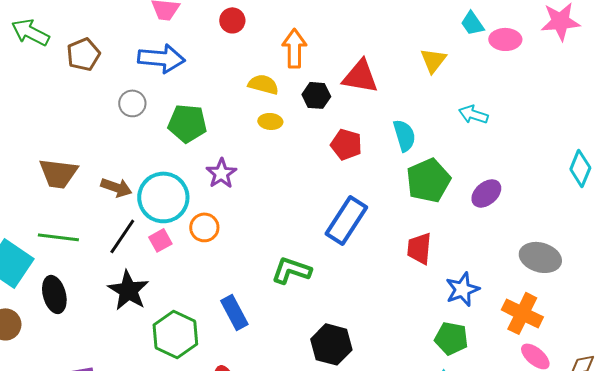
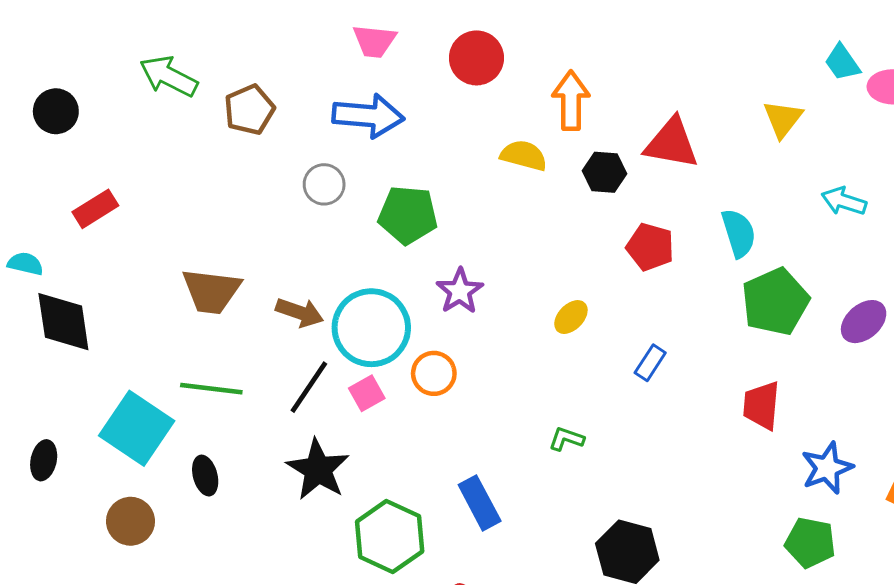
red circle: (232, 20) -> (476, 58), size x1.4
yellow ellipse: (270, 121) -> (571, 317), moved, turned -50
blue rectangle: (346, 220) -> (650, 363), size x0.5
green L-shape: (291, 270) -> (566, 439), size x0.6
black ellipse: (54, 294) -> (205, 476), size x0.7

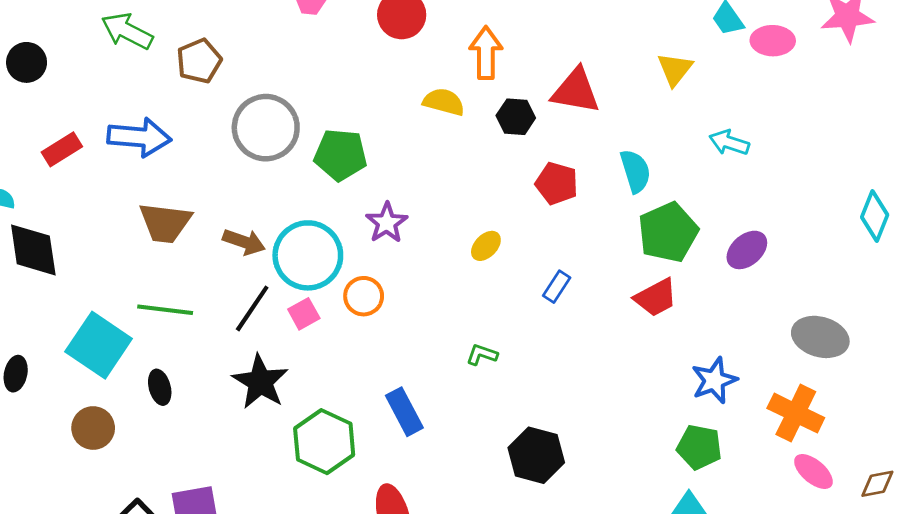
blue arrow: (368, 116) -> (139, 137), moved
gray circle: (324, 184) -> (266, 128), size x1.8
red trapezoid: (761, 405) -> (656, 298), moved, turned -123

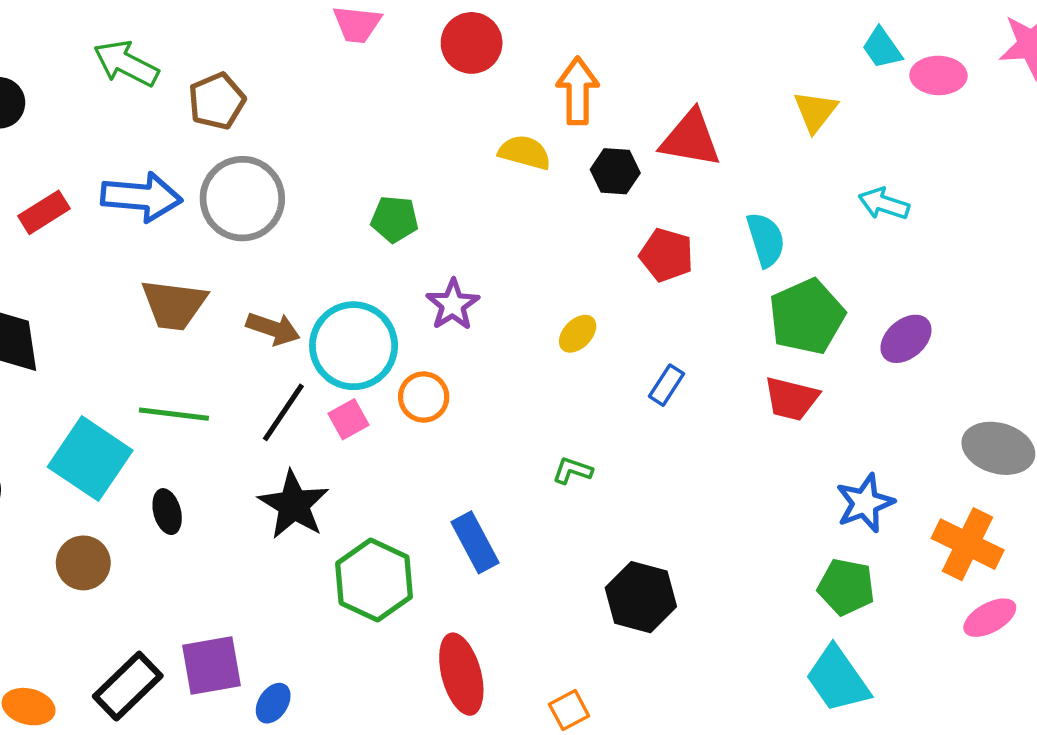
gray circle: (266, 128) -> (242, 199), moved
green pentagon: (340, 155) -> (395, 219), size x0.7
red trapezoid: (656, 298) -> (791, 399), turned 42
pink ellipse: (813, 472) -> (990, 618), turned -69

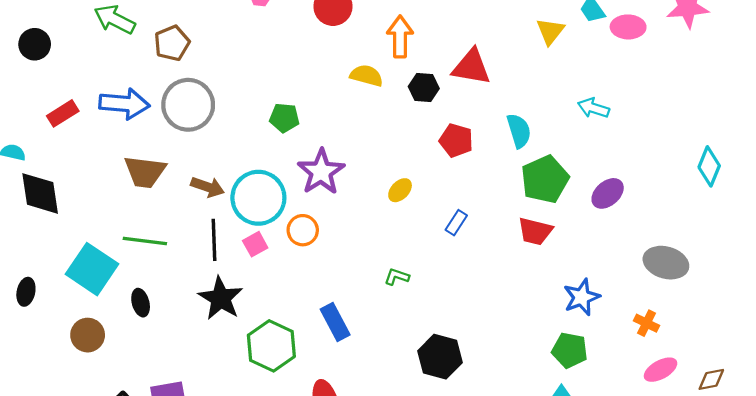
yellow triangle: (815, 111) -> (550, 31), moved
purple star: (453, 305) -> (321, 172), size x1.4
black line: (283, 412) -> (214, 240), turned -36
orange cross: (968, 544) -> (646, 323), size x0.6

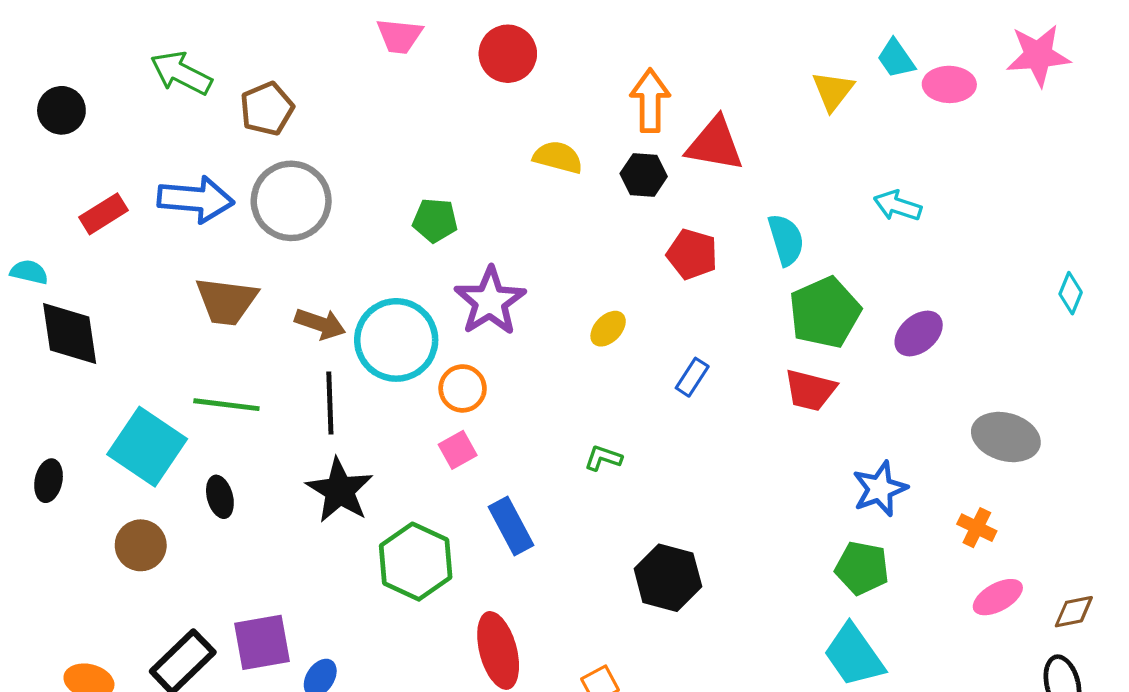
orange arrow: (400, 37) -> (650, 101), moved
cyan diamond: (709, 166) -> (1071, 293), size x0.7
pink square: (255, 244) -> (458, 450), moved

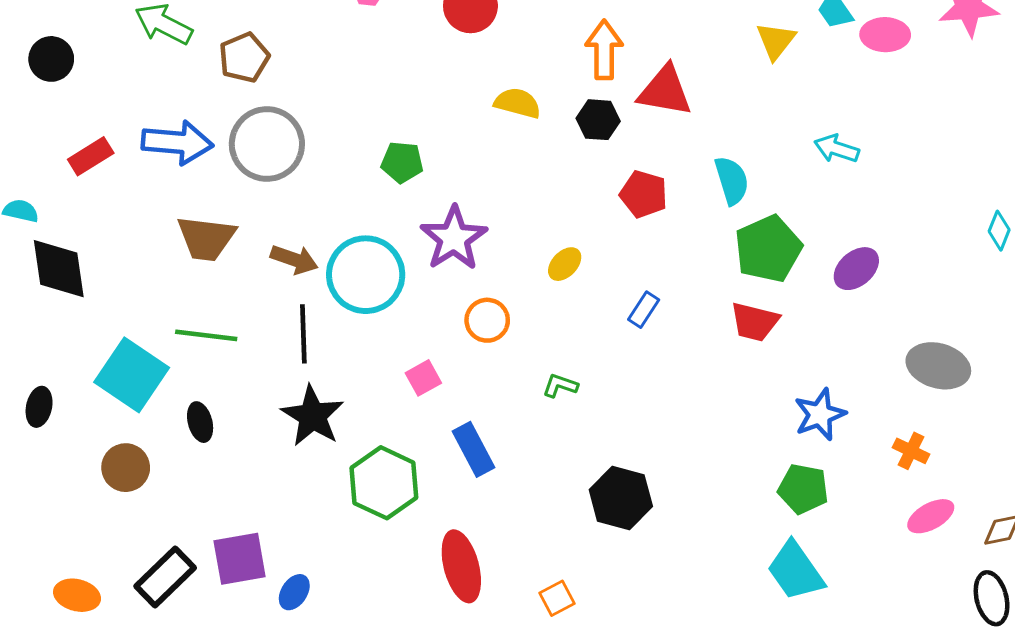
orange circle: (463, 388) -> (487, 320), moved

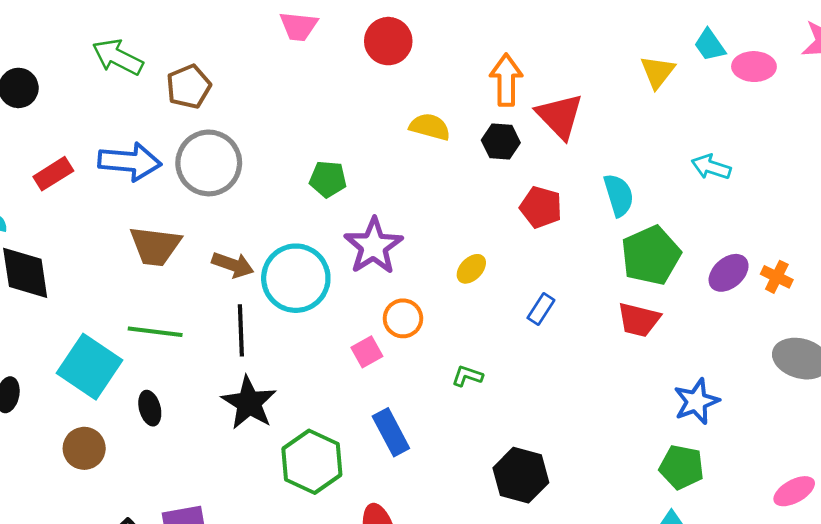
red triangle: (665, 91) -> (560, 116), turned 36
pink square: (423, 378) -> (367, 352), moved
orange cross: (911, 451) -> (777, 277), moved

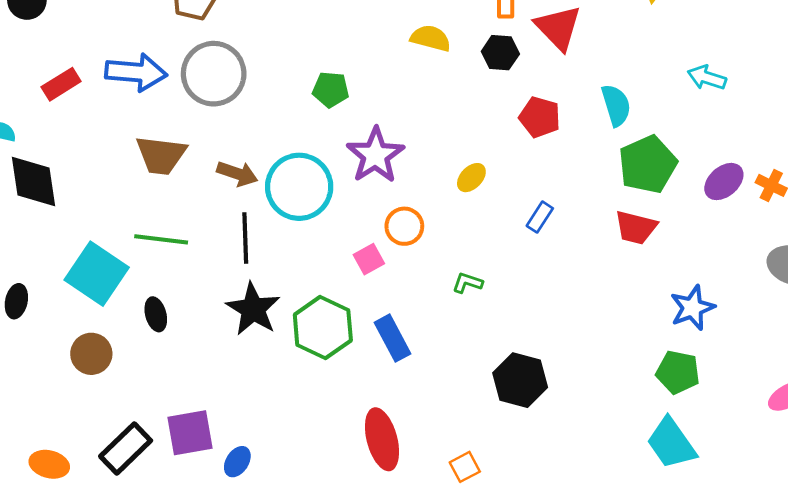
green hexagon: (312, 462) -> (323, 327), moved

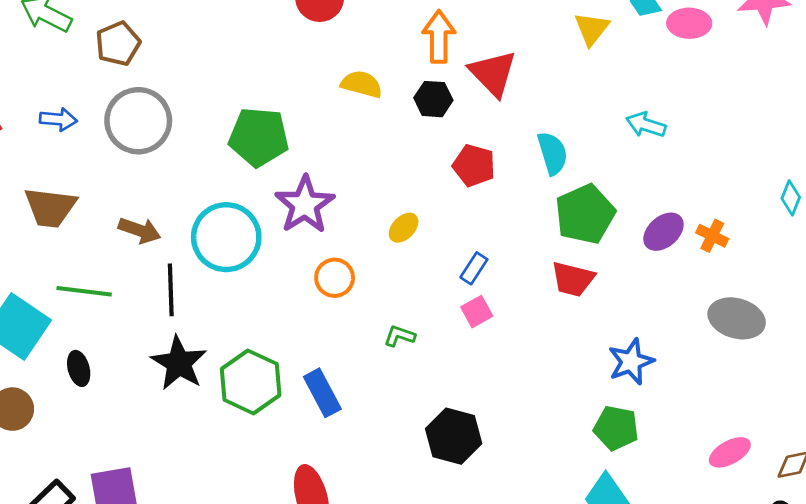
blue arrow: (136, 72) -> (58, 119), size x0.6
green pentagon: (331, 89) -> (259, 137), size x1.6
brown trapezoid: (161, 155) -> (50, 207), moved
brown arrow: (237, 174) -> (140, 230), moved
pink square: (369, 259) -> (477, 312), moved

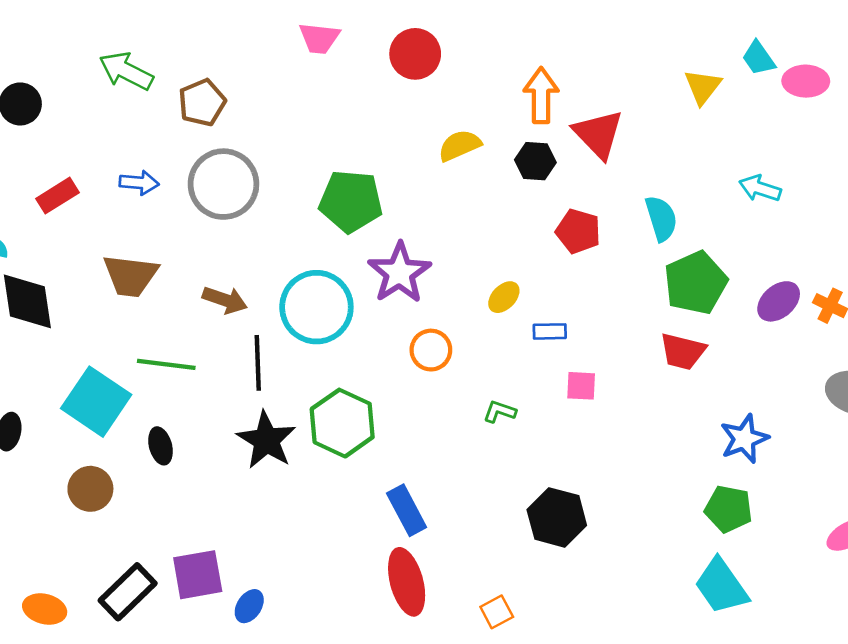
yellow semicircle: (362, 84) -> (460, 145), turned -39
blue rectangle: (474, 268) -> (550, 331), moved, turned 56
pink square: (477, 312) -> (581, 386), turned 32
green hexagon: (251, 382) -> (342, 423), moved
blue rectangle: (322, 393) -> (407, 510), moved

